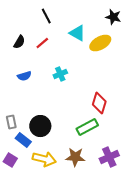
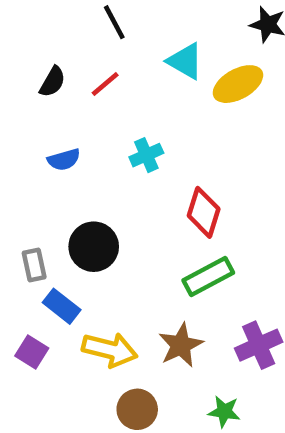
red diamond: (99, 103) -> (204, 212), moved
black circle: (40, 126) -> (94, 247), moved
brown star: (75, 157) -> (181, 345), turned -30

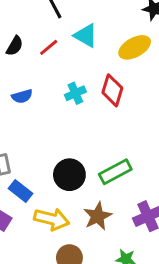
cyan triangle: (185, 61) -> (86, 36), moved
red diamond: (204, 212) -> (112, 90), moved
black circle: (94, 247) -> (69, 175), moved

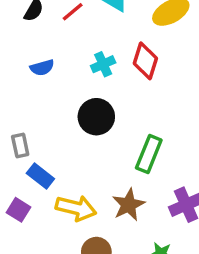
green rectangle: (115, 172) -> (149, 154), turned -40
black circle: (69, 175) -> (96, 117), moved

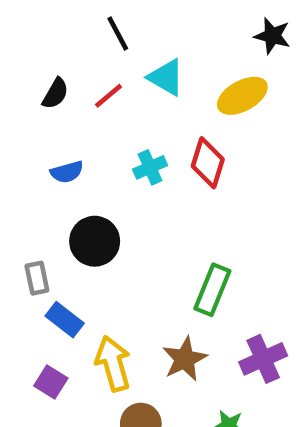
black circle: (96, 117) -> (95, 241), moved
yellow arrow: (76, 208) -> (113, 364), turned -120
purple square: (18, 210) -> (51, 382), moved

